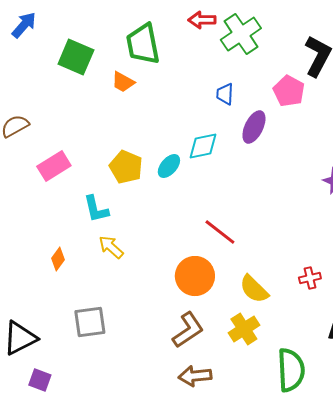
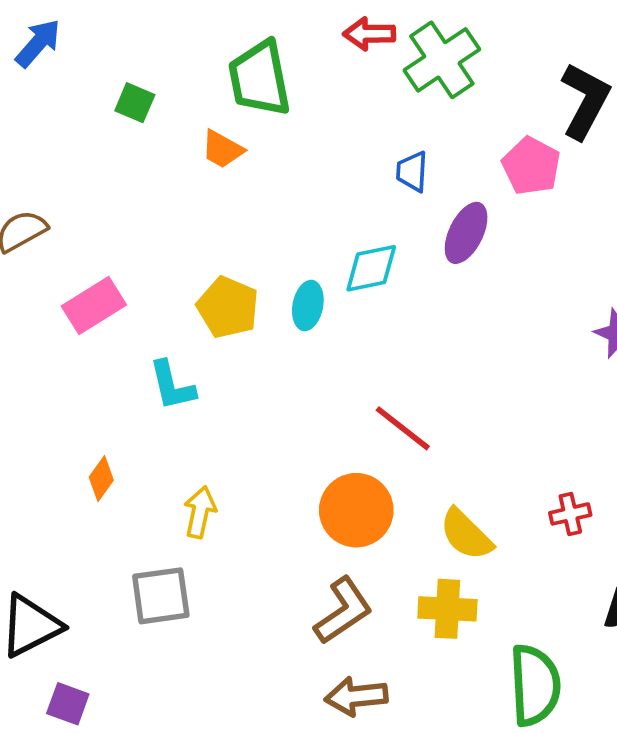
green square: (76, 57) -> (135, 103), size x0.6
cyan ellipse: (169, 166) -> (308, 306), turned -30
yellow arrow: (111, 247) -> (200, 512), moved, turned 60
yellow cross: (244, 329) -> (447, 609), turned 36

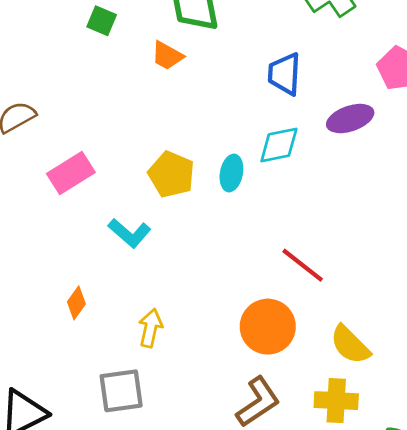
blue trapezoid: (412, 172) -> (285, 74), moved, size x1.4
purple ellipse: (466, 233) -> (350, 119), turned 45
cyan L-shape: (172, 386) -> (130, 233), turned -36

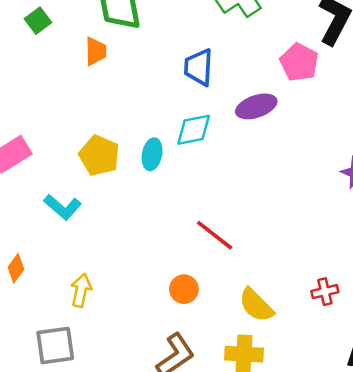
green square: (102, 21) -> (38, 21), turned 30
orange trapezoid: (167, 56) -> (96, 51), turned -120
orange circle: (268, 327) -> (184, 289), size x0.6

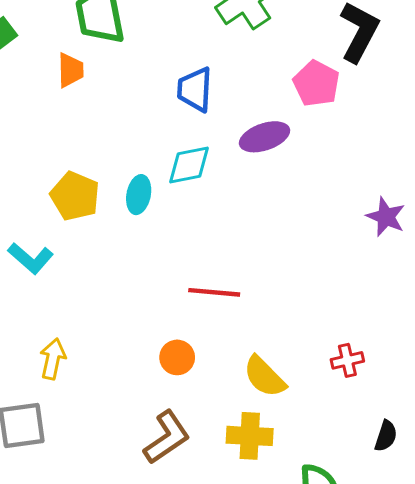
red line: (215, 235) -> (214, 292), turned -33

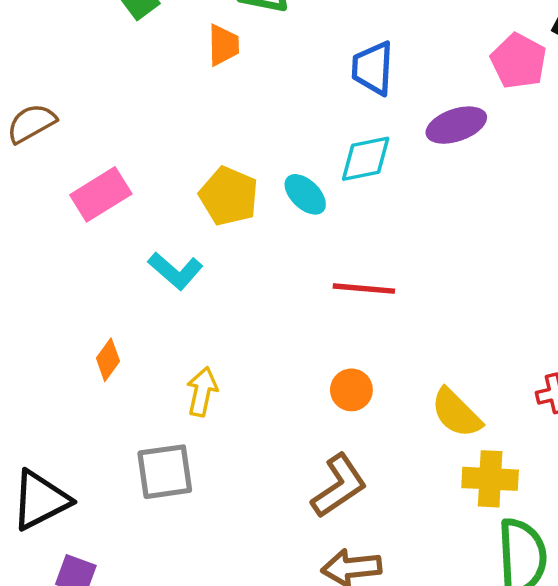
cyan ellipse: (139, 195) -> (305, 194), turned -57
red line: (214, 292) -> (364, 289), moved
yellow cross: (250, 436) -> (490, 479), moved

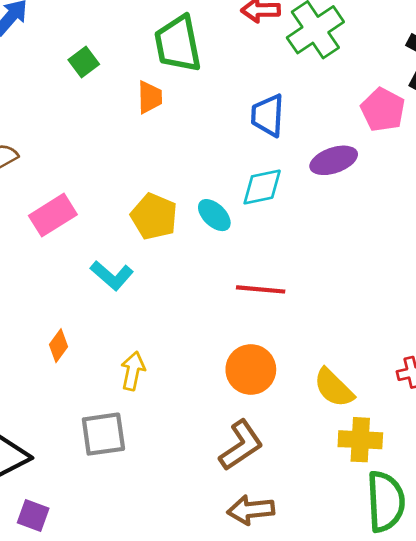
orange circle: (351, 390) -> (251, 370), size x1.5

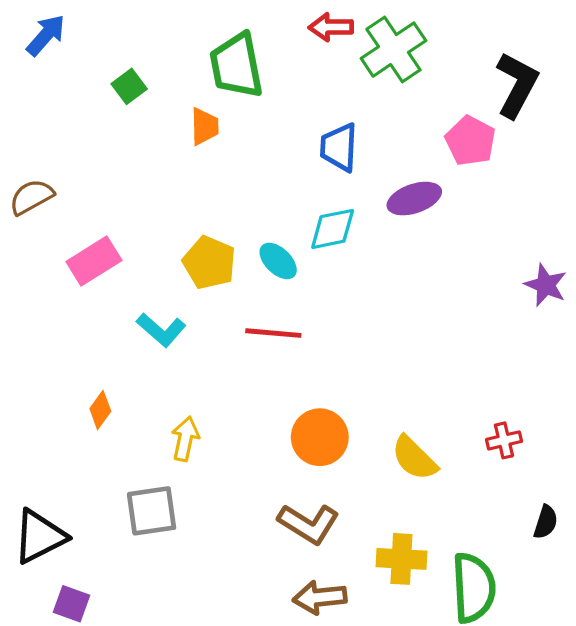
red line: (261, 289) -> (273, 333), moved
yellow cross: (360, 440) -> (401, 559), moved
brown L-shape: (241, 445) -> (309, 524), turned 66

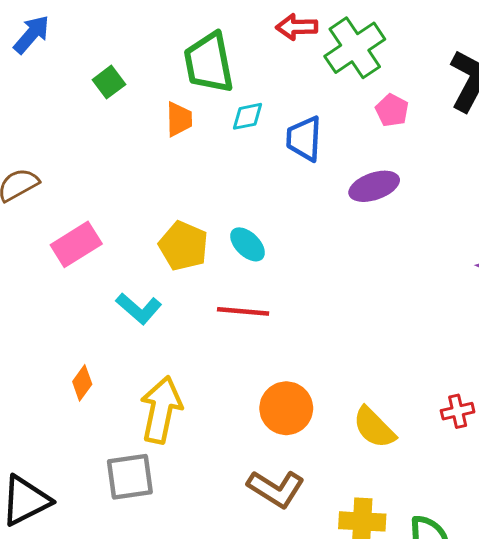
pink pentagon: (470, 141) -> (392, 110), moved, size x0.7
cyan diamond: (333, 229) -> (248, 116), moved, size x0.7
yellow arrow: (185, 439) -> (161, 410), size x1.6

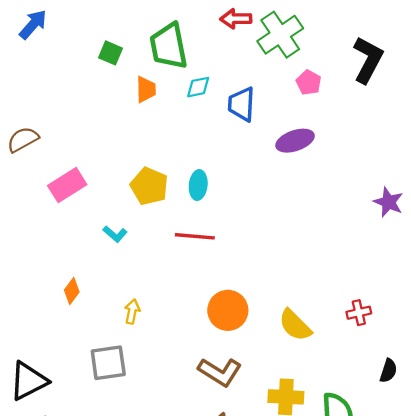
green square: (109, 82) -> (110, 53), moved, turned -30
cyan ellipse: (248, 244) -> (198, 185), turned 52
cyan L-shape: (139, 308) -> (115, 234), size x0.7
yellow arrow: (161, 410) -> (132, 311), size x0.5

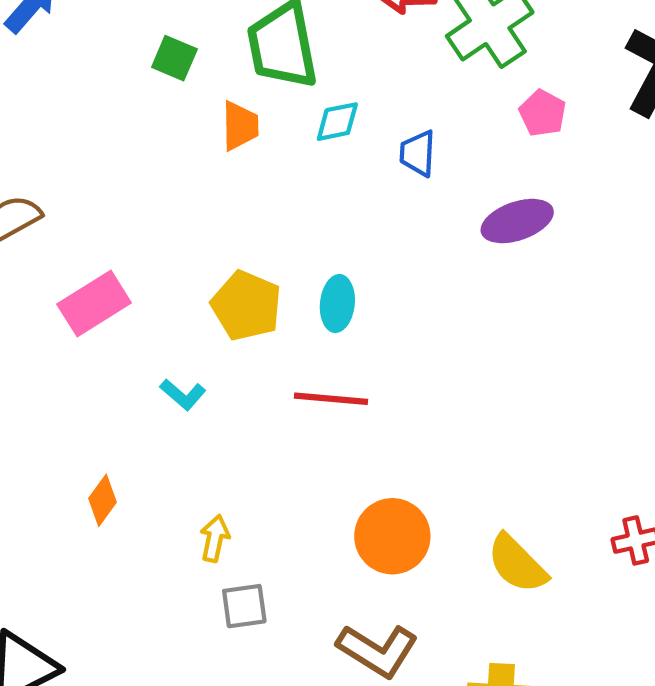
blue trapezoid: (241, 104) -> (418, 153), size x0.7
gray square: (108, 363) -> (244, 606), moved, size x0.7

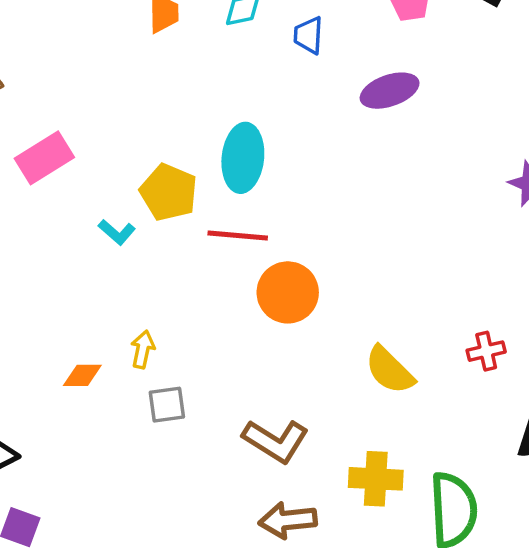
cyan ellipse: (337, 304) -> (243, 158), size x1.5
yellow pentagon: (246, 306) -> (169, 192), moved
orange diamond: (103, 500) -> (82, 375), moved, turned 54
orange circle: (392, 536) -> (288, 292), moved

